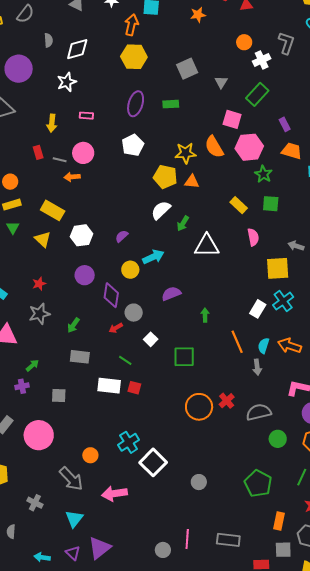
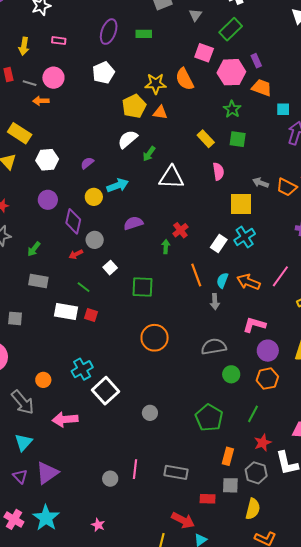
pink hexagon: (249, 147) -> (231, 72), moved
yellow pentagon: (165, 177) -> (134, 106), turned 30
red cross: (227, 401) -> (180, 230), moved

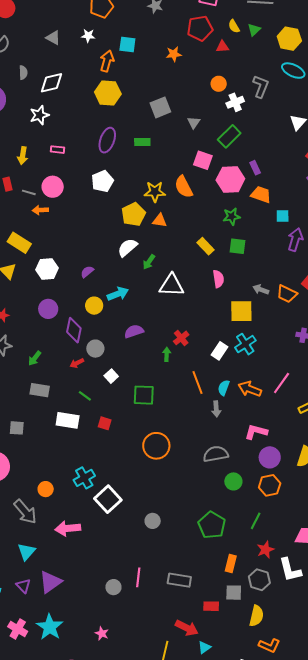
green star: (232, 109) -> (232, 216), turned 30
red square: (91, 315) -> (105, 423), moved

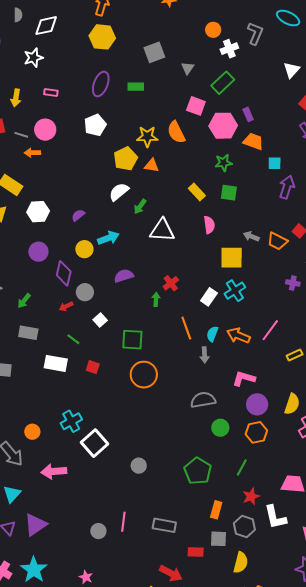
orange circle: (156, 446) -> (144, 375), moved

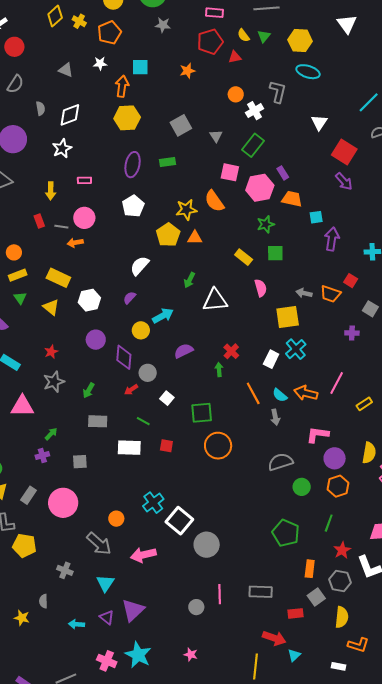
white semicircle: (119, 192) -> (140, 266), moved
cyan semicircle: (212, 334) -> (280, 395), turned -63
gray circle: (139, 466) -> (207, 545), moved, size x1.6
gray square: (218, 539) -> (316, 597), turned -30

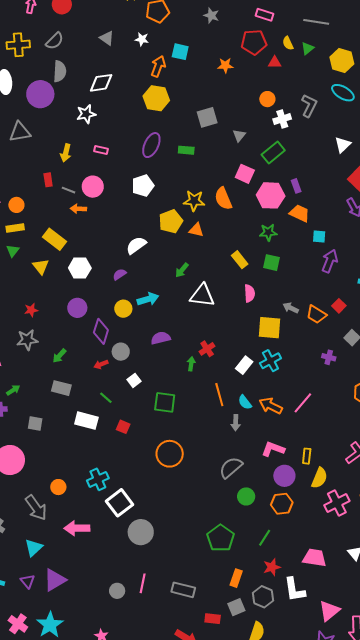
gray semicircle: (40, 108) -> (60, 71), moved, size x1.5
yellow rectangle: (364, 404) -> (307, 456), moved, turned -63
orange circle: (218, 446) -> (170, 454), moved
gray semicircle: (280, 462) -> (231, 468), turned -35

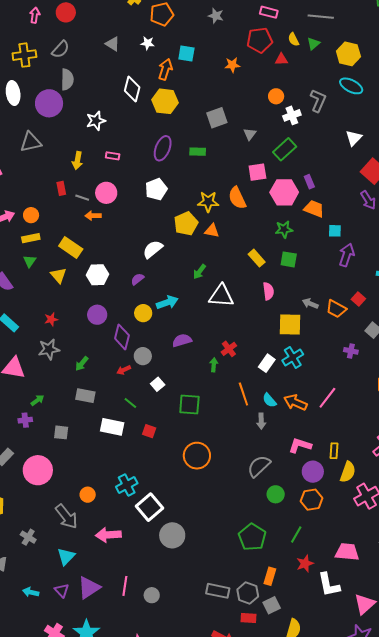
white diamond: (101, 83) -> (132, 89), moved, turned -65
pink square: (245, 174) -> (257, 172), turned -30
pink line: (143, 583) -> (125, 586), moved
gray hexagon: (263, 597) -> (248, 593), moved

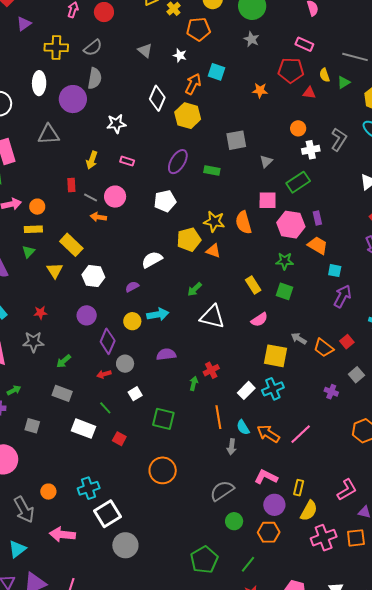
pink semicircle: (268, 291) -> (259, 320), turned 54

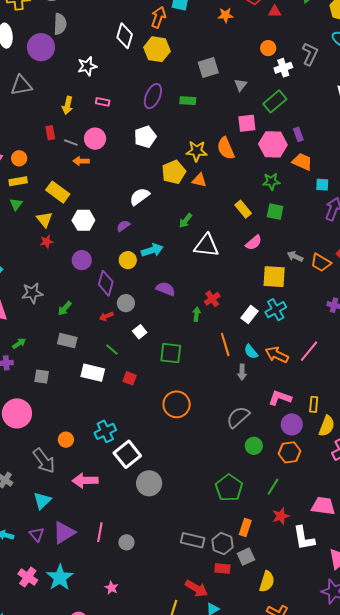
red star: (40, 313) -> (47, 242), moved
purple semicircle: (166, 354) -> (166, 289), turned 36

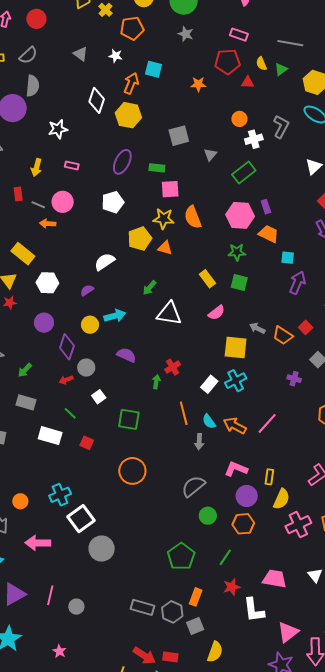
pink square: (247, 123) -> (170, 189), moved
red rectangle: (222, 569) -> (170, 657), moved

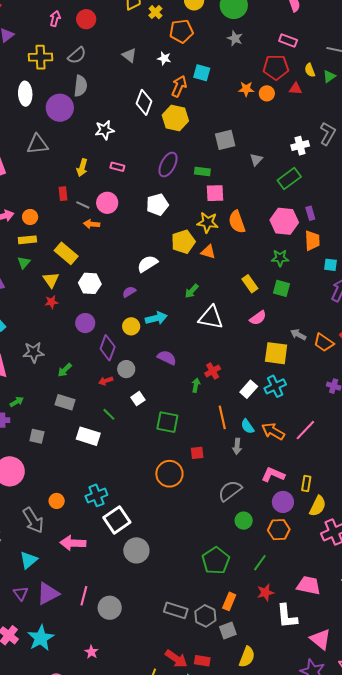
orange circle: (239, 119) -> (267, 93), moved
orange trapezoid: (269, 234) -> (312, 241), turned 60
red square: (87, 443) -> (197, 453), moved, turned -32
gray circle: (76, 607) -> (110, 608), size x1.5
pink triangle: (288, 632) -> (320, 639), turned -45

